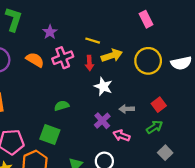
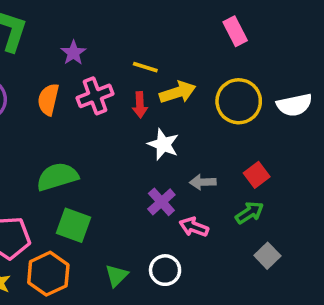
orange semicircle: (35, 60) -> (48, 99), turned -108
green semicircle: (62, 106) -> (57, 177), moved, size x1.6

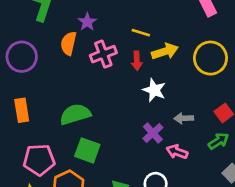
orange semicircle: (48, 99) -> (69, 43), moved

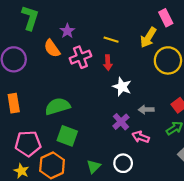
orange semicircle: (69, 43) -> (52, 48), turned -48
yellow arrow: (165, 51) -> (148, 37), moved, turned 140

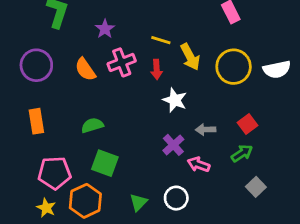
yellow arrow: (148, 37) -> (190, 57), moved, turned -60
orange semicircle: (52, 48) -> (85, 69), moved
green semicircle: (57, 106) -> (92, 125), size x0.7

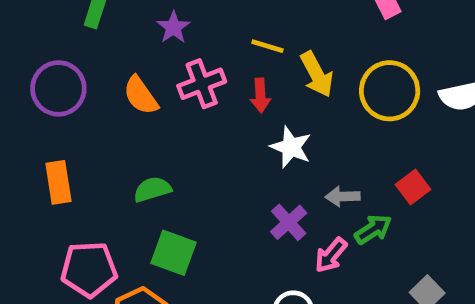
green arrow: (242, 153) -> (373, 229), moved
pink arrow: (199, 165) -> (331, 255), turned -70

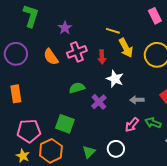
yellow line: (267, 46) -> (113, 31), moved
green semicircle: (152, 189) -> (77, 88), moved
purple cross: (289, 222) -> (99, 102), moved
green arrow: (373, 229) -> (153, 123), moved, turned -126

